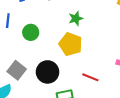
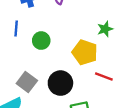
green star: (76, 18) -> (105, 29), moved
red line: (90, 77) -> (104, 76), moved

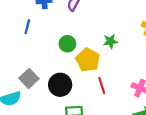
green circle: (41, 41) -> (67, 44), moved
red line: (104, 76) -> (102, 85), turned 42

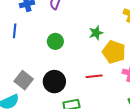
yellow pentagon: (88, 60) -> (114, 52), moved
red line: (102, 85) -> (94, 76), turned -70

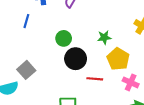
black circle: (54, 82) -> (76, 59), moved

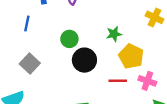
gray square: (26, 70) -> (30, 63), moved
red line: (95, 79) -> (118, 81), moved

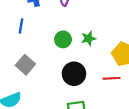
green star: (114, 34) -> (88, 38), moved
black circle: (84, 60) -> (74, 74), moved

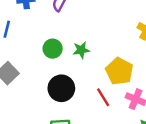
red line: (112, 78) -> (103, 97), turned 56

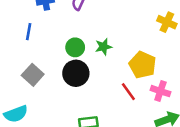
black circle: (61, 88) -> (76, 73), moved

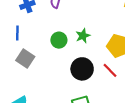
black circle: (76, 73) -> (82, 69), moved
gray square: (33, 75) -> (25, 59), moved

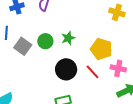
gray square: (25, 59) -> (23, 46), moved

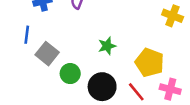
green circle: (45, 41) -> (70, 74), moved

